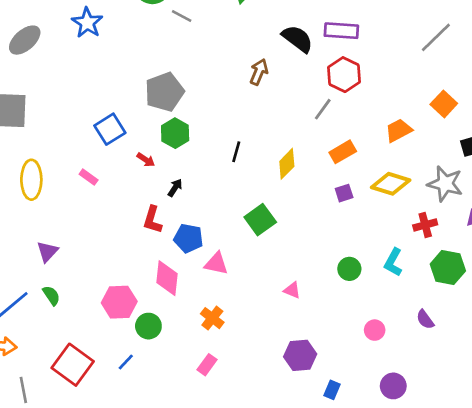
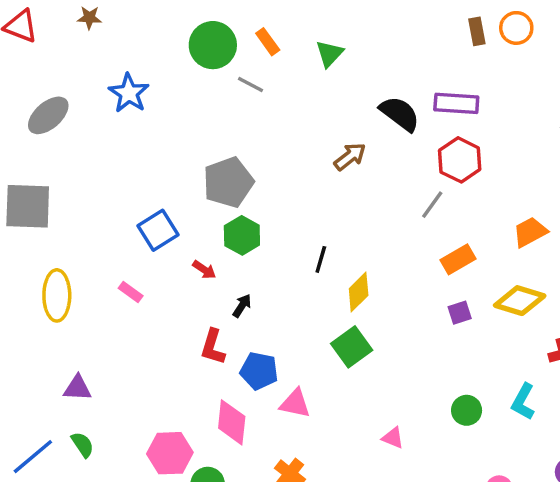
brown arrow: (259, 72) -> (350, 157), turned 30
yellow diamond: (287, 164) -> (359, 292), moved
purple triangle: (47, 252) -> (77, 388), turned 50

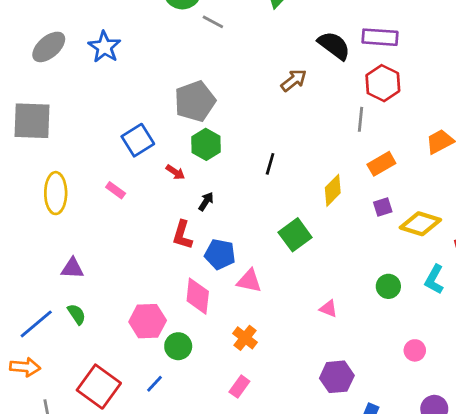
blue star: (129, 93) -> (104, 47), moved
gray line: (432, 205) -> (361, 119), turned -30
yellow diamond: (359, 292) -> (333, 190), moved
yellow diamond: (520, 301) -> (420, 224), moved

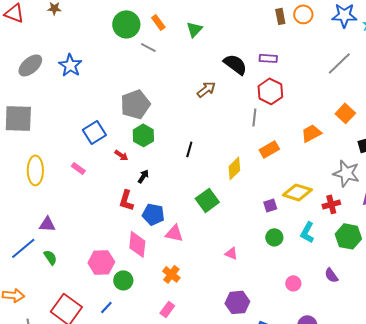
purple rectangle: (380, 37) -> (268, 58), size x0.7
purple square: (383, 207) -> (270, 205), moved
blue line: (36, 324) -> (23, 248), moved

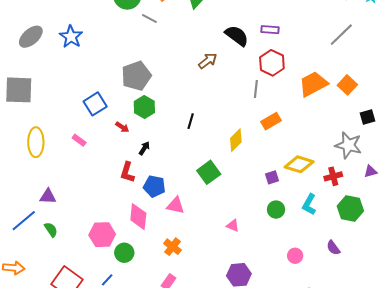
orange trapezoid: (311, 133) -> (313, 84), moved, size x1.4

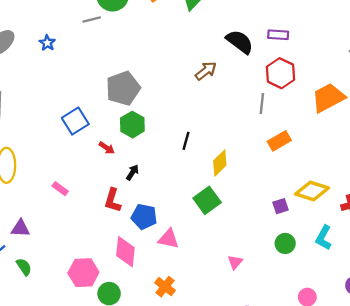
gray line: (149, 19) -> (92, 20), moved, turned -42
blue star: (71, 37) -> (47, 43), size x0.6
pink rectangle: (79, 140) -> (60, 189), moved
yellow diamond: (236, 140) -> (220, 163), moved
pink triangle: (233, 226) -> (235, 262), turned 48

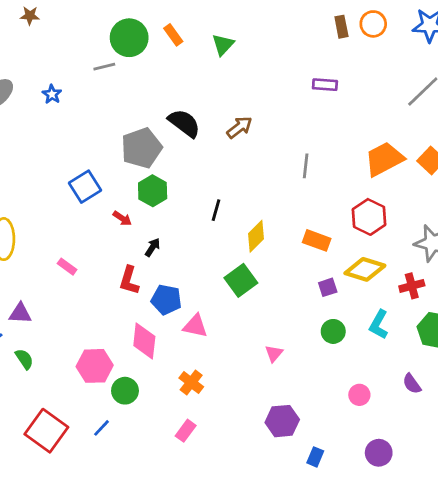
black semicircle: (240, 42) -> (184, 123), moved
red hexagon: (280, 73) -> (369, 217), moved
orange rectangle: (279, 141) -> (317, 240), moved, turned 50

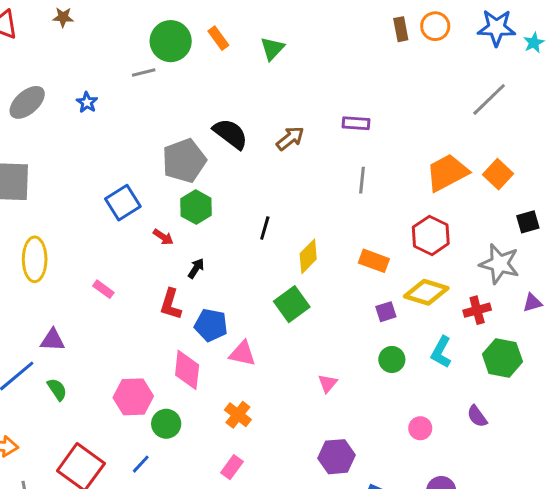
purple rectangle: (325, 85) -> (356, 123), moved

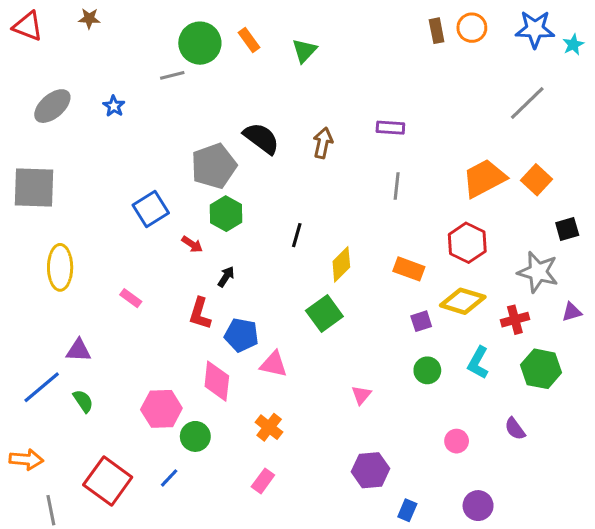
brown arrow: (290, 138) -> (323, 143), turned -40

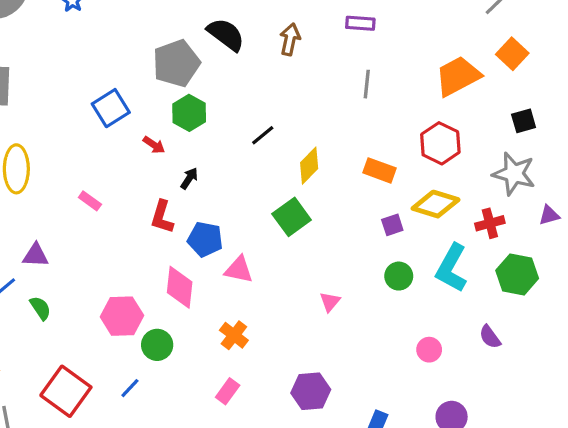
orange square: (536, 180) -> (512, 54), moved
black square: (567, 229) -> (524, 121), moved
black line: (297, 235) -> (263, 135), turned 35
cyan L-shape: (478, 363) -> (452, 268), size x1.4
purple hexagon: (370, 470) -> (311, 391), moved

